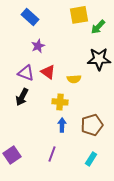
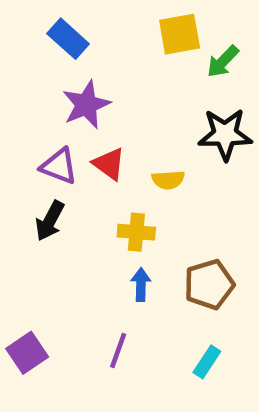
purple star: (38, 46) -> (86, 105), size x1.5

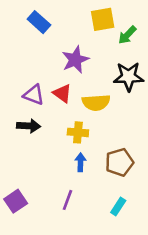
purple star: (86, 105) -> (75, 60), moved
yellow semicircle: (168, 180) -> (96, 103), size x1.5
black arrow: (50, 221) -> (29, 126), turned -115

